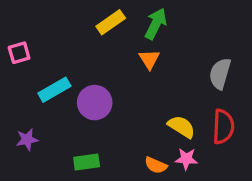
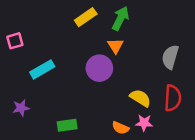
purple circle: (95, 103) -> (99, 68), moved

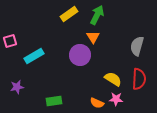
pink square: (15, 41) -> (10, 41), moved

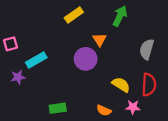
green arrow: (97, 15) -> (120, 16), moved
purple star: (17, 87) -> (18, 77), moved
pink star: (116, 99) -> (133, 107), moved

